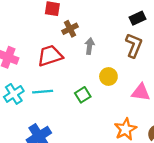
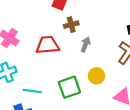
cyan line: (43, 92) -> (32, 91), moved
green square: (83, 95) -> (69, 87), size x1.5

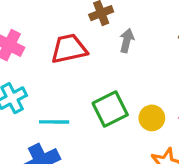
yellow circle: (96, 76) -> (152, 118), moved

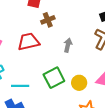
gray arrow: (127, 41) -> (68, 45), moved

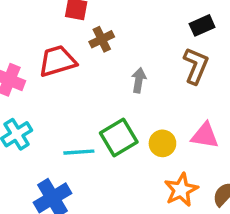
red trapezoid: (29, 42) -> (57, 61), moved
cyan line: (20, 86) -> (79, 152), moved

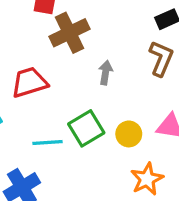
brown cross: (102, 39) -> (69, 33), size x1.6
red trapezoid: (57, 61) -> (29, 82), moved

